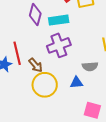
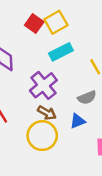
cyan rectangle: (59, 20) -> (61, 52), moved
brown arrow: (36, 65) -> (47, 113), moved

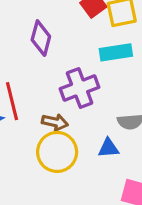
brown arrow: (47, 113) -> (55, 122), moved, turned -36

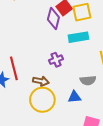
purple diamond: (41, 38) -> (53, 18), moved
purple cross: (80, 88) -> (56, 60), size x0.6

